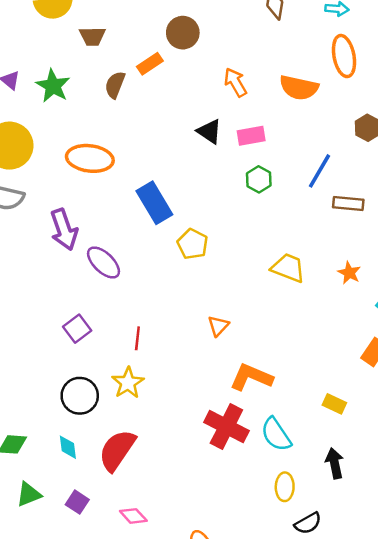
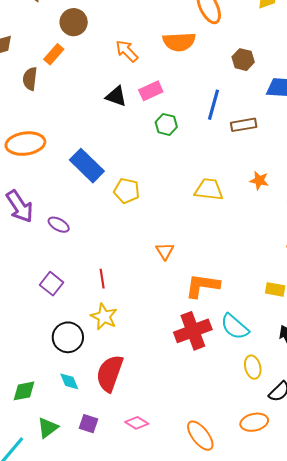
purple ellipse: (103, 262) -> (59, 225), size x0.7
red cross: (226, 427) -> (193, 331), turned -33

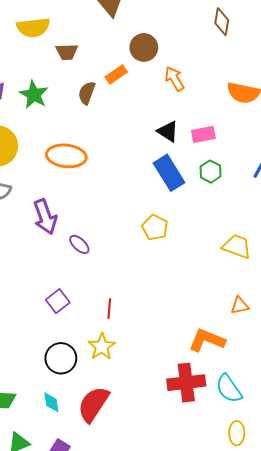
orange arrow: (127, 51) -> (174, 79), moved
blue rectangle: (87, 166) -> (169, 173), moved
orange triangle: (165, 251) -> (240, 306), moved, turned 36

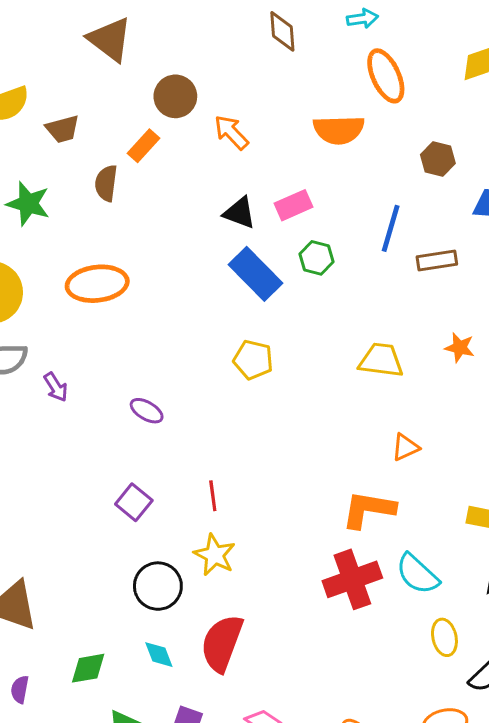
purple arrow: (45, 217) -> (56, 387), moved, size x0.6

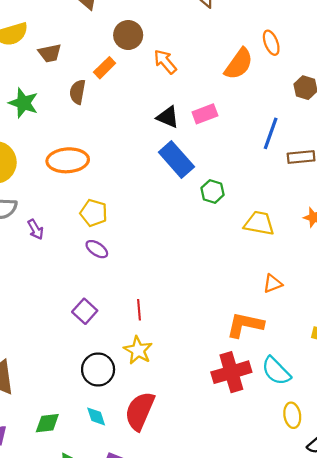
orange ellipse: (386, 76) -> (271, 43), moved, size x0.7
orange semicircle: (339, 130) -> (239, 64), turned -56
green hexagon: (317, 258) -> (212, 191), moved
yellow pentagon: (253, 360) -> (94, 213), moved

